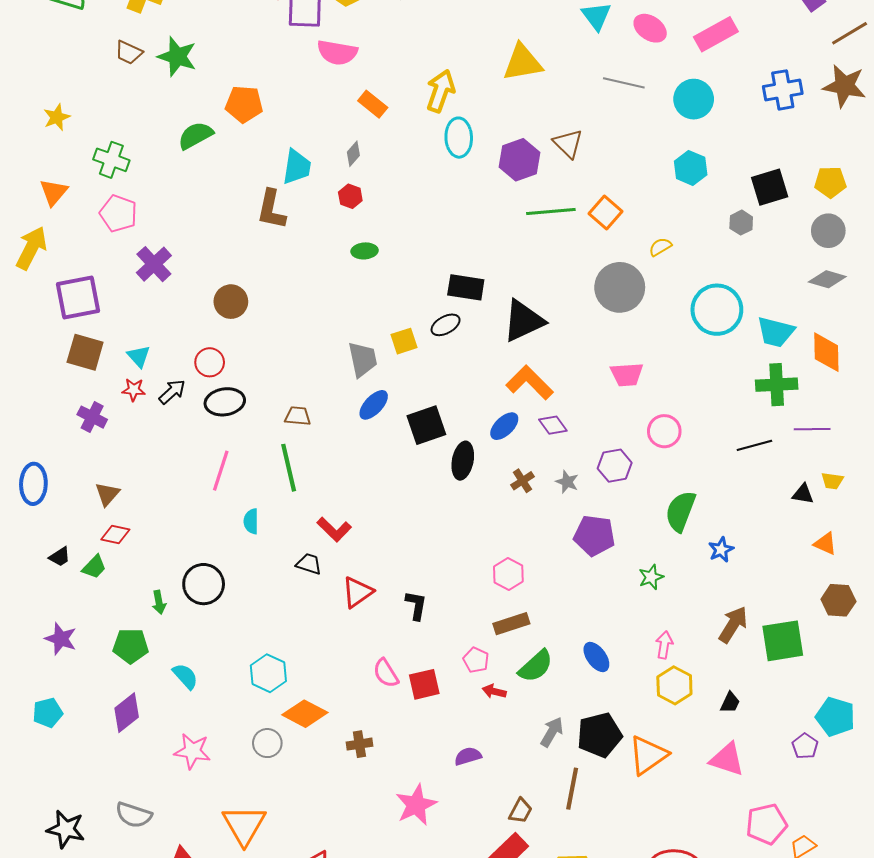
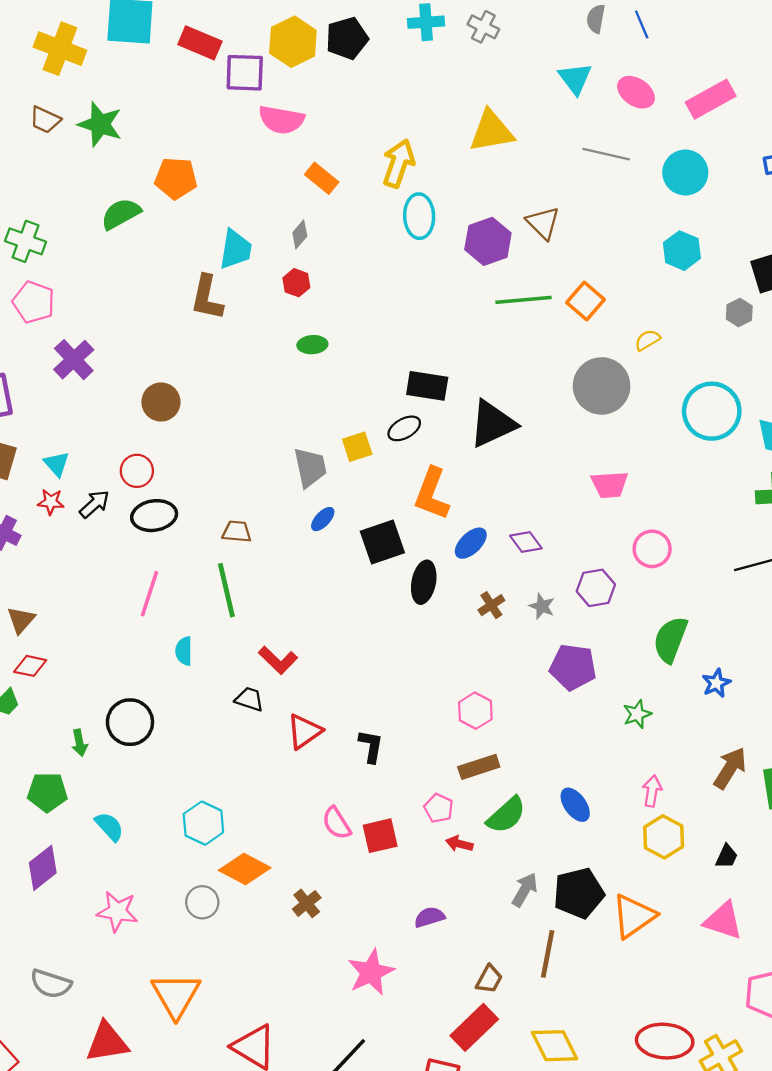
orange L-shape: (530, 383) -> (432, 494), moved, turned -114
blue ellipse: (374, 405) -> (323, 519), size x0.7
brown cross: (359, 744) -> (307, 903), turned -30

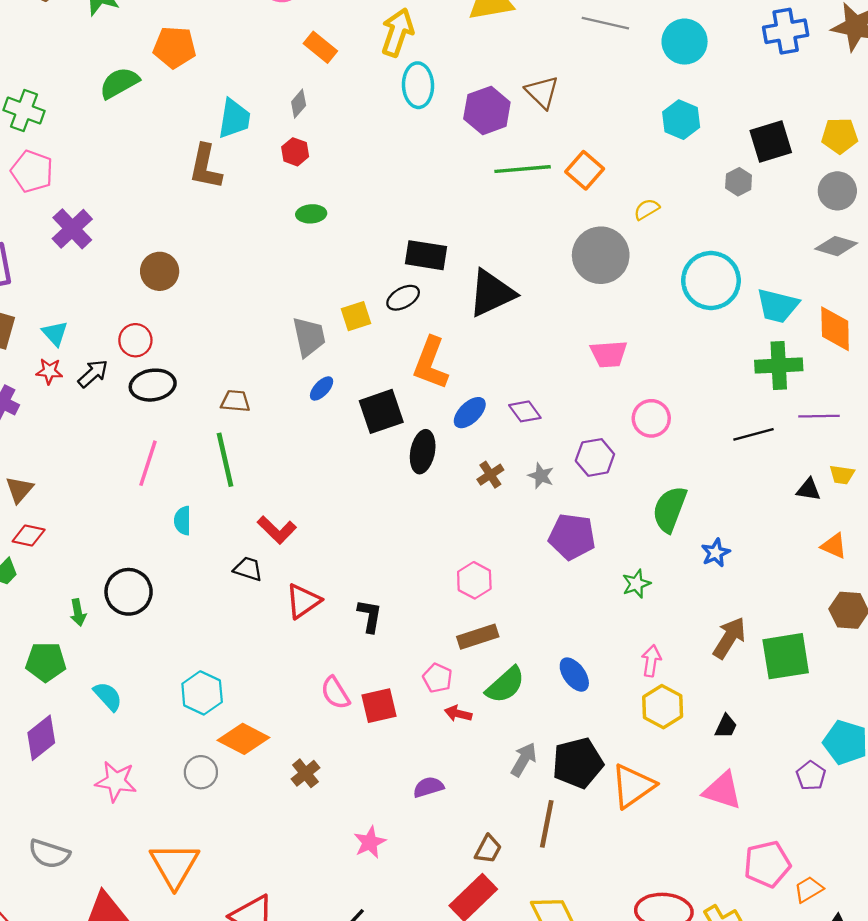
pink star: (371, 972) -> (370, 842), size x0.7

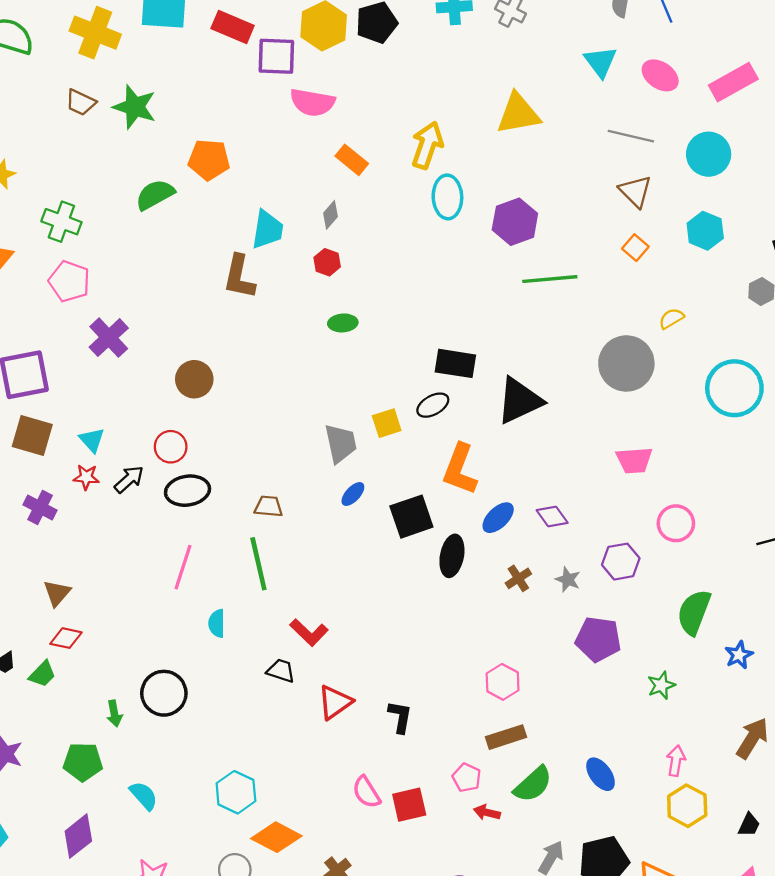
brown triangle: (542, 92) -> (635, 191), moved
orange square: (585, 170) -> (635, 248), moved, size x0.7

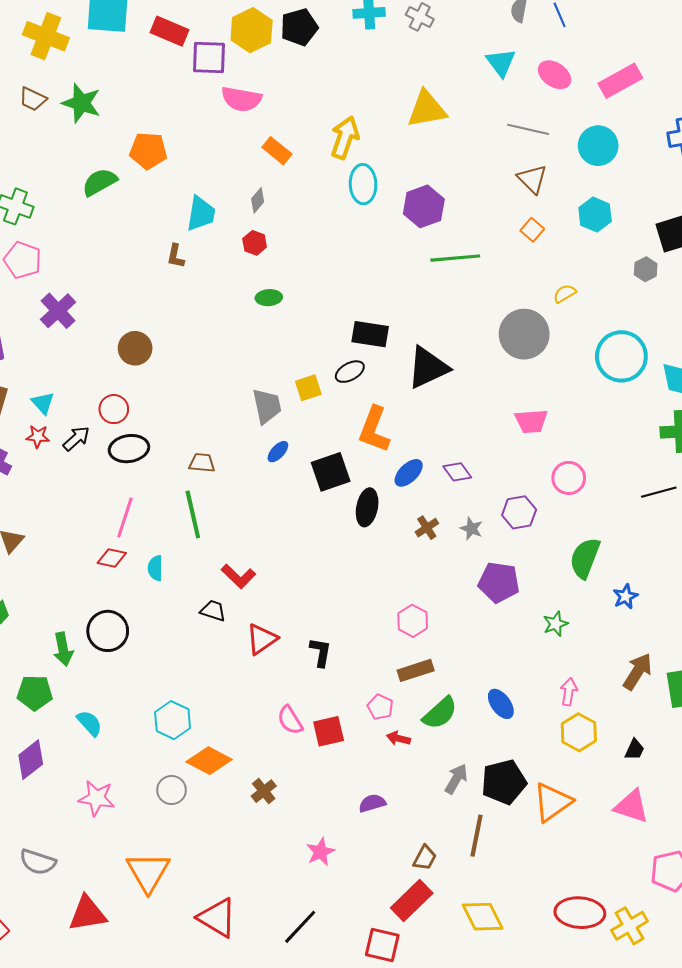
brown L-shape: (239, 277) -> (176, 256), size x0.6
red diamond: (66, 638) -> (112, 558), moved
green arrow: (114, 713) -> (63, 649), size x1.4

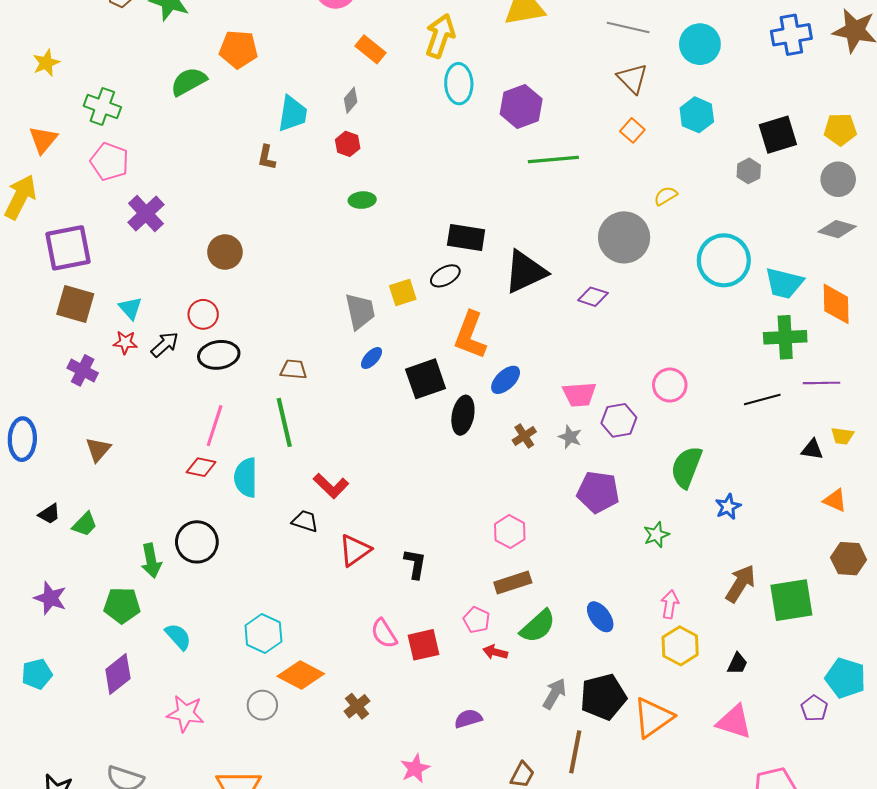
pink trapezoid: (531, 421) -> (579, 394), moved
purple diamond: (457, 472) -> (593, 297), moved, turned -36
cyan semicircle: (155, 568) -> (246, 478), size x1.5

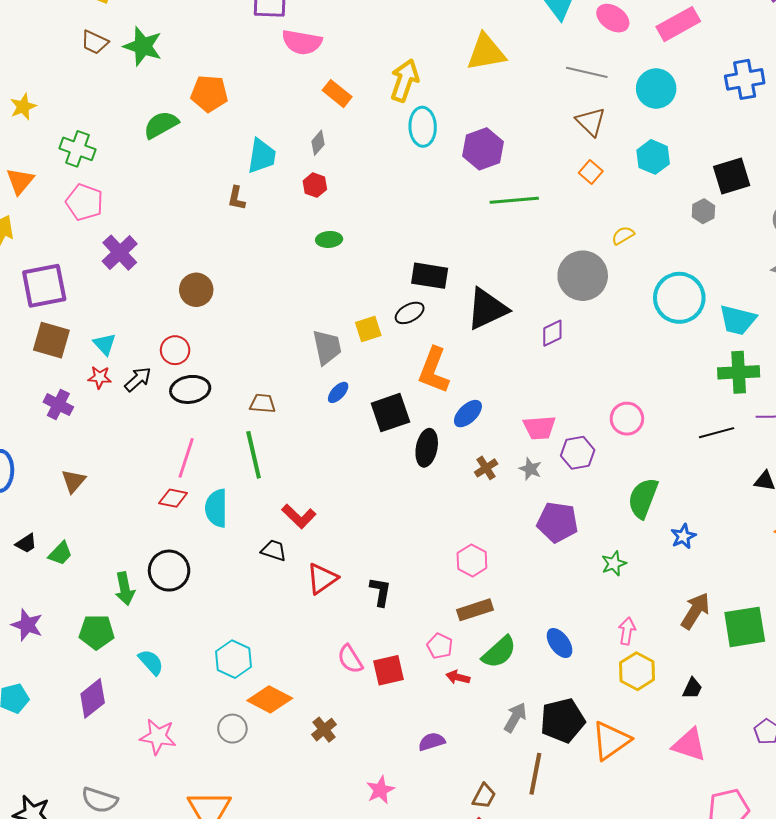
purple diamond: (593, 297) -> (552, 333), turned -44

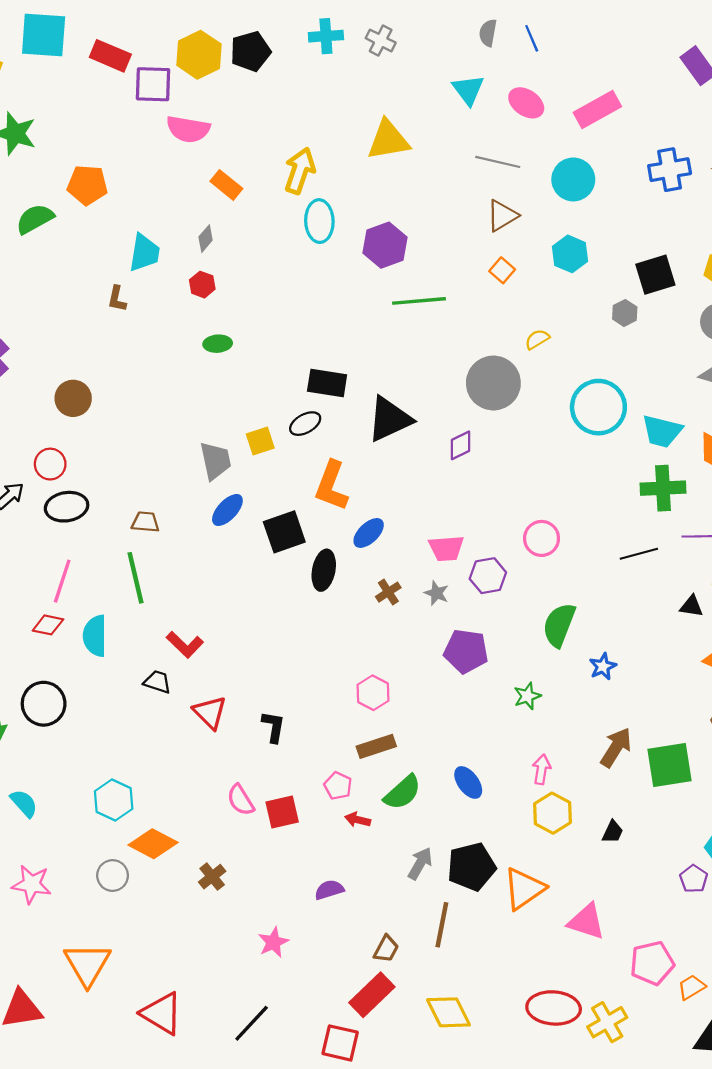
brown triangle: (591, 122) -> (502, 216), turned 44
blue ellipse: (338, 392) -> (227, 510), size x1.4
red triangle: (322, 579) -> (210, 712), turned -40
pink triangle: (689, 745) -> (586, 921), moved

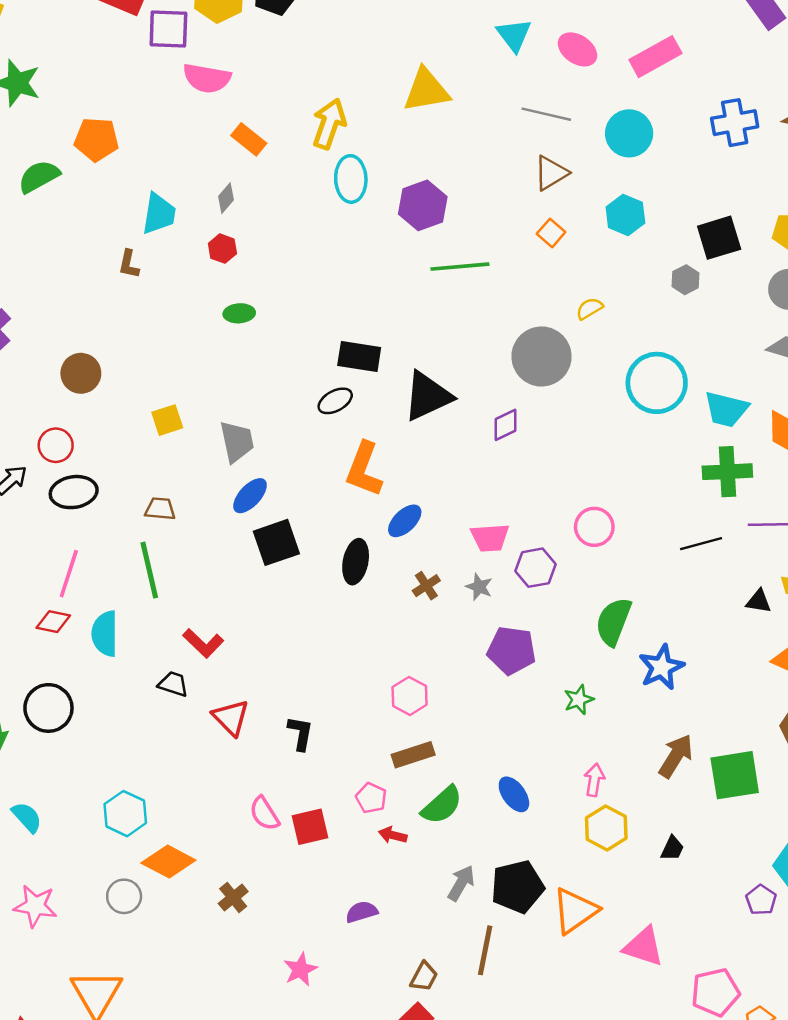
yellow square: (260, 441) -> (167, 420), moved
black square: (284, 532) -> (276, 542), moved
blue star: (603, 666) -> (661, 667), size x1.5

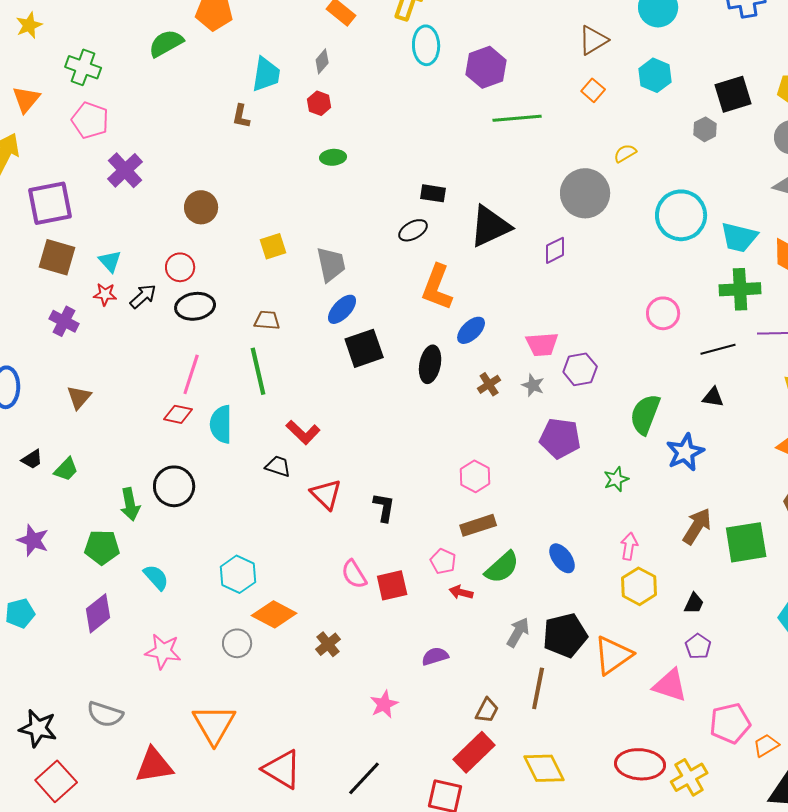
black rectangle: (359, 356) -> (433, 193), size x0.7
pink circle: (594, 527) -> (663, 313), moved
black triangle: (759, 601) -> (713, 397), moved
purple pentagon: (761, 900) -> (698, 646), moved

